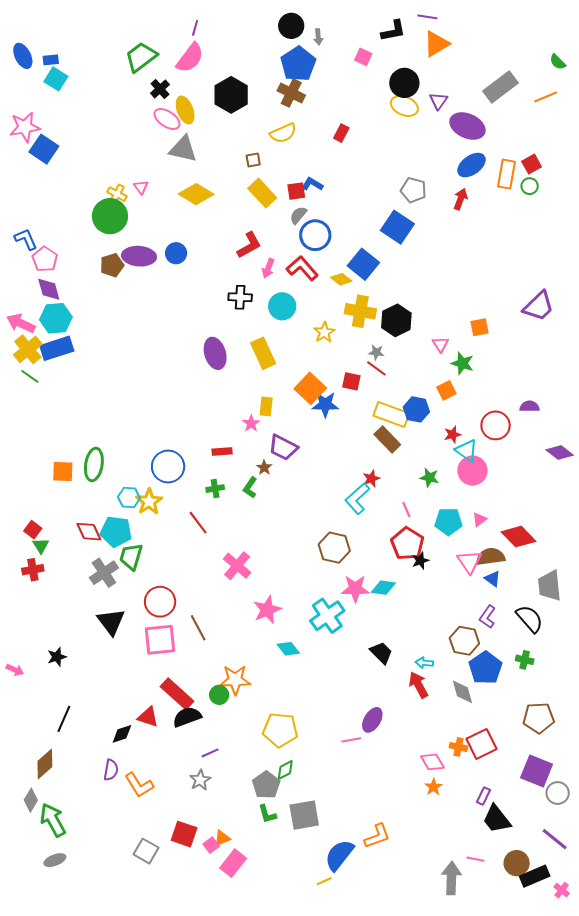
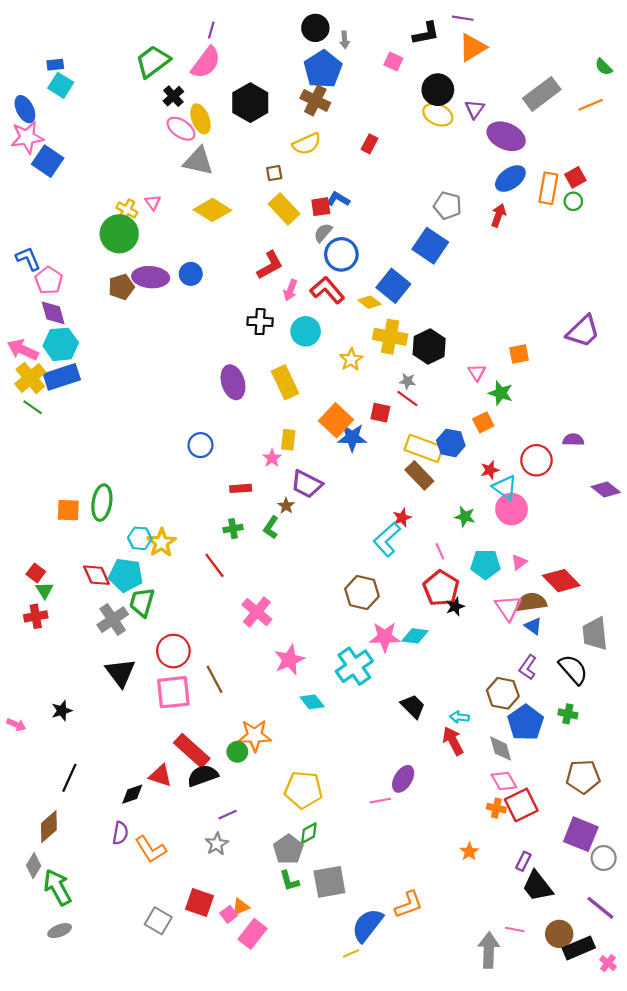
blue ellipse: (23, 56) -> (25, 109), moved
blue circle: (168, 467) -> (200, 445), moved, size x0.7
pink diamond: (432, 762) -> (504, 781), moved

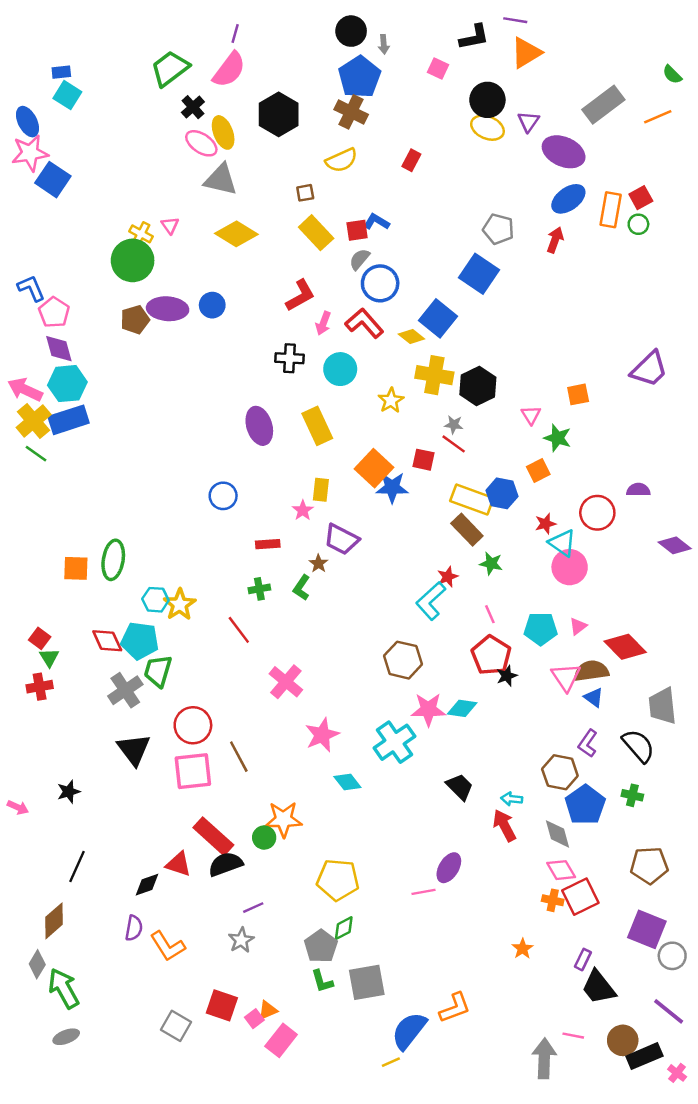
green star: (465, 517) -> (491, 563), moved

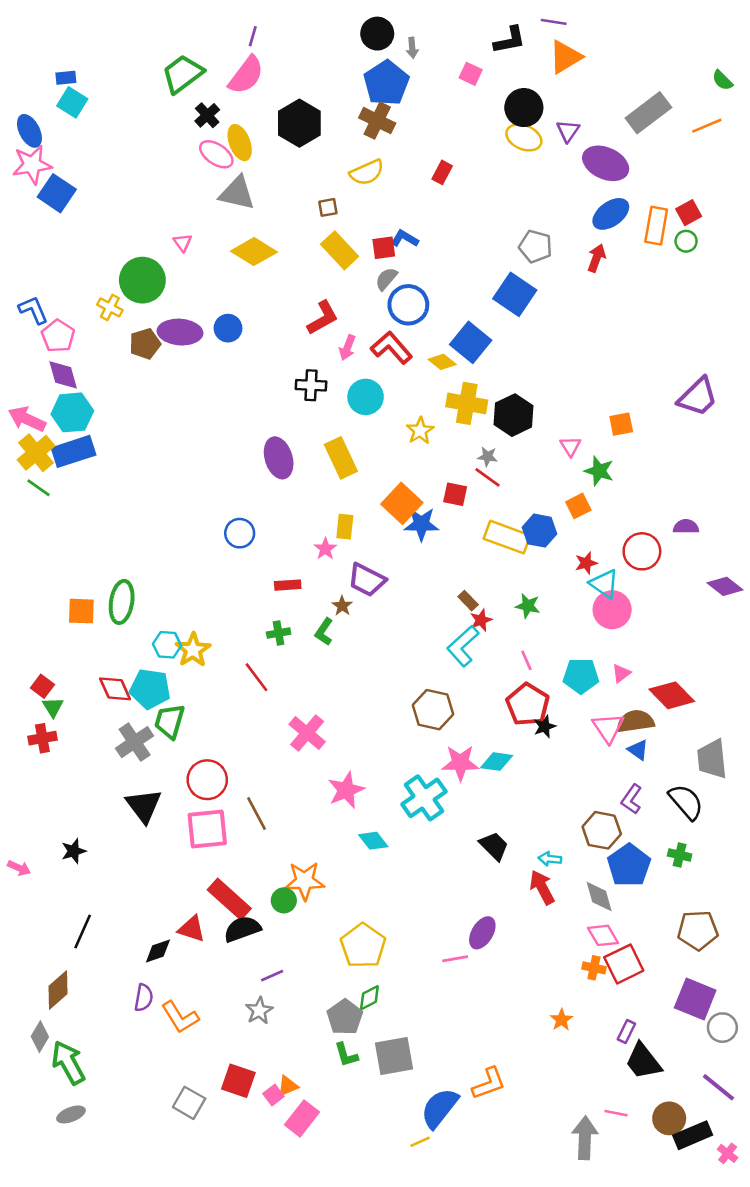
yellow cross: (141, 234) -> (110, 307), moved
brown rectangle: (467, 530) -> (468, 601), moved, size x0.6
yellow pentagon: (338, 880) -> (363, 946), turned 30

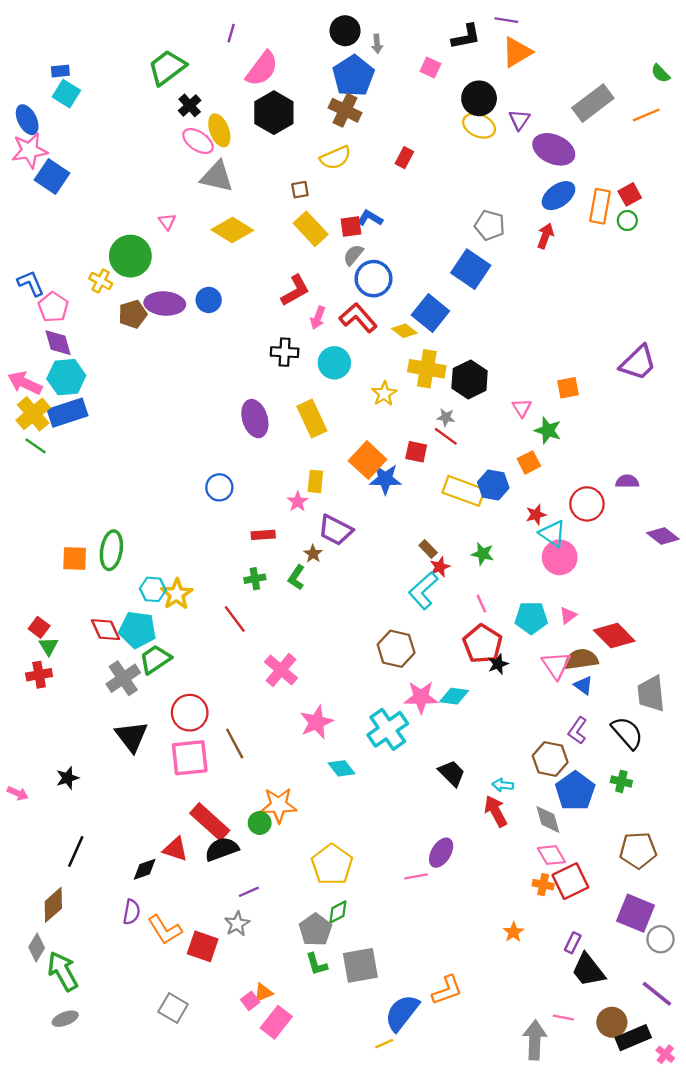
pink semicircle: (246, 75) -> (262, 69), moved
green trapezoid: (170, 721) -> (155, 659), turned 40
red square: (238, 1081) -> (203, 946), moved

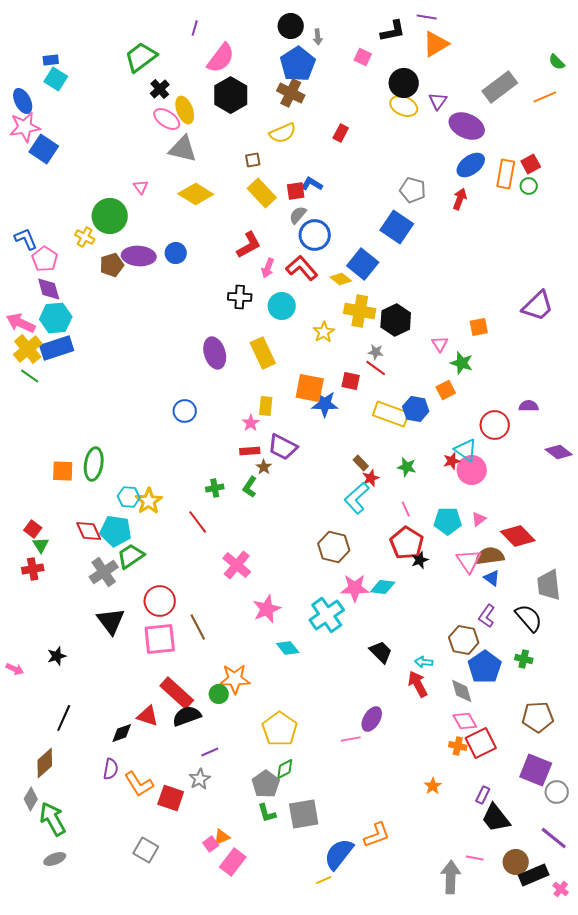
orange square: (368, 460) -> (310, 388), turned -32
red star: (536, 515) -> (452, 461), moved
red rectangle: (263, 535) -> (250, 451), moved

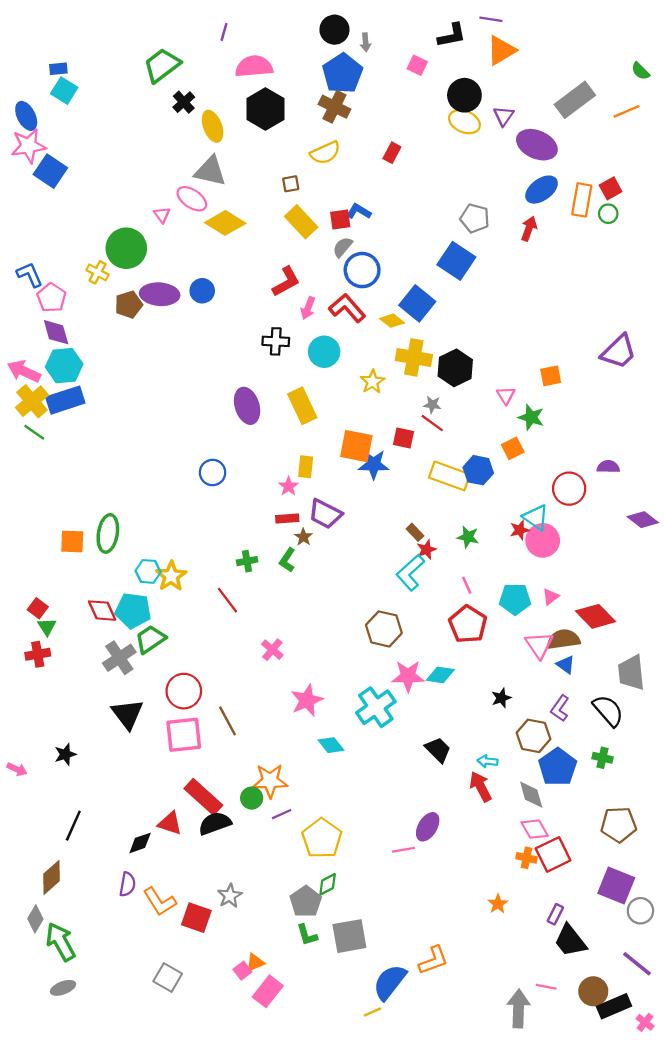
pink semicircle: (221, 58) -> (254, 66), turned -132
pink ellipse: (167, 119) -> (192, 199), moved
black star: (420, 560) -> (501, 698), moved
pink cross: (237, 565) -> (272, 650), size x0.7
purple line: (210, 752) -> (282, 814), moved

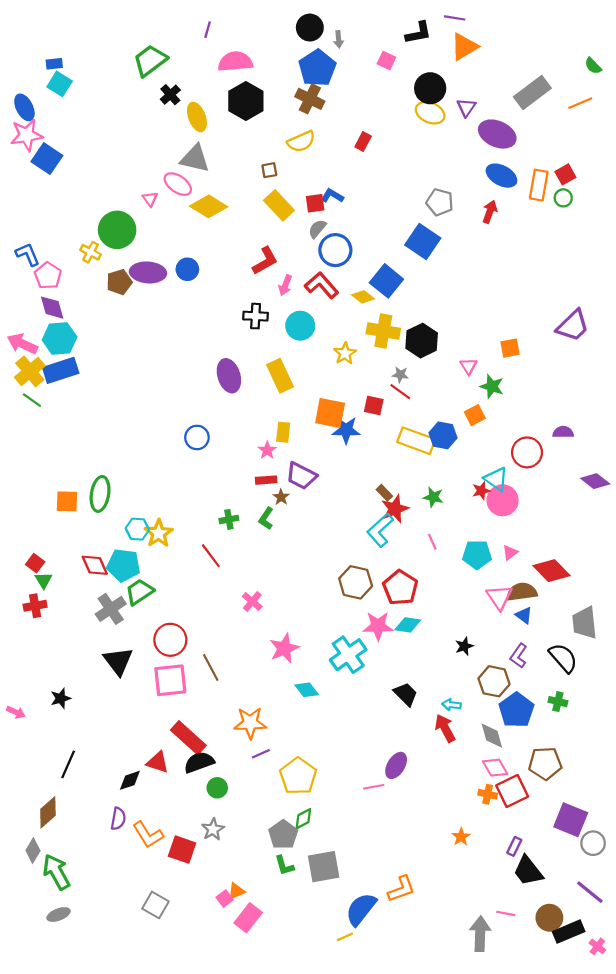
blue ellipse: (542, 190) -> (501, 176), turned 64
red star: (426, 550) -> (395, 509), size x1.5
red pentagon: (468, 624) -> (400, 588), moved
green circle: (252, 798) -> (217, 788), moved
brown pentagon: (619, 825) -> (545, 763), moved

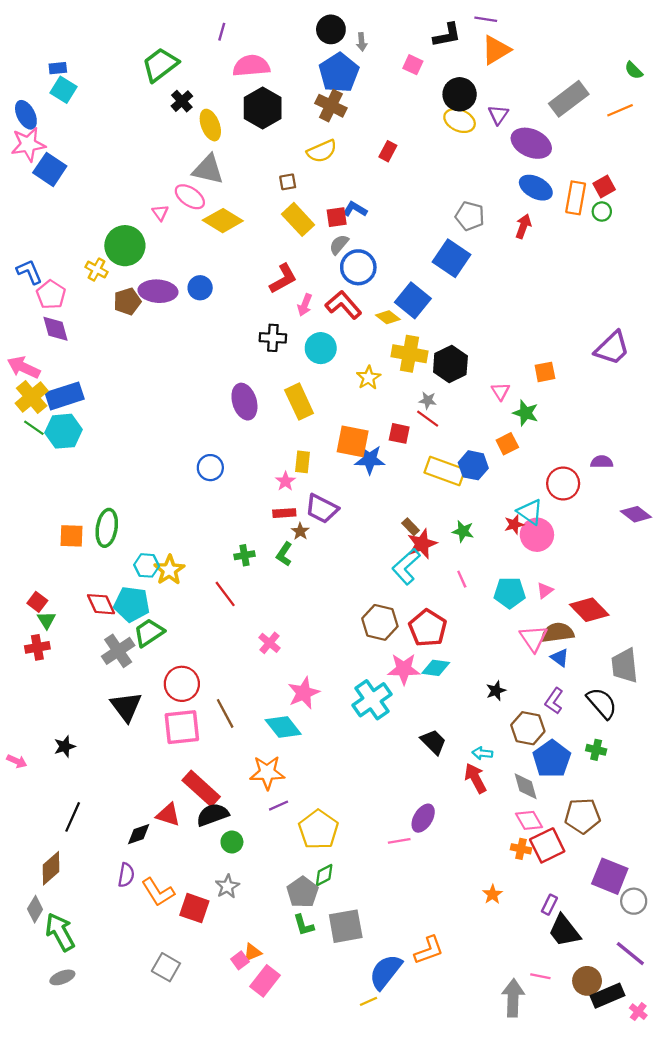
cyan hexagon: (60, 338) -> (63, 431), moved
cyan diamond: (307, 690) -> (283, 727), moved, size x1.4

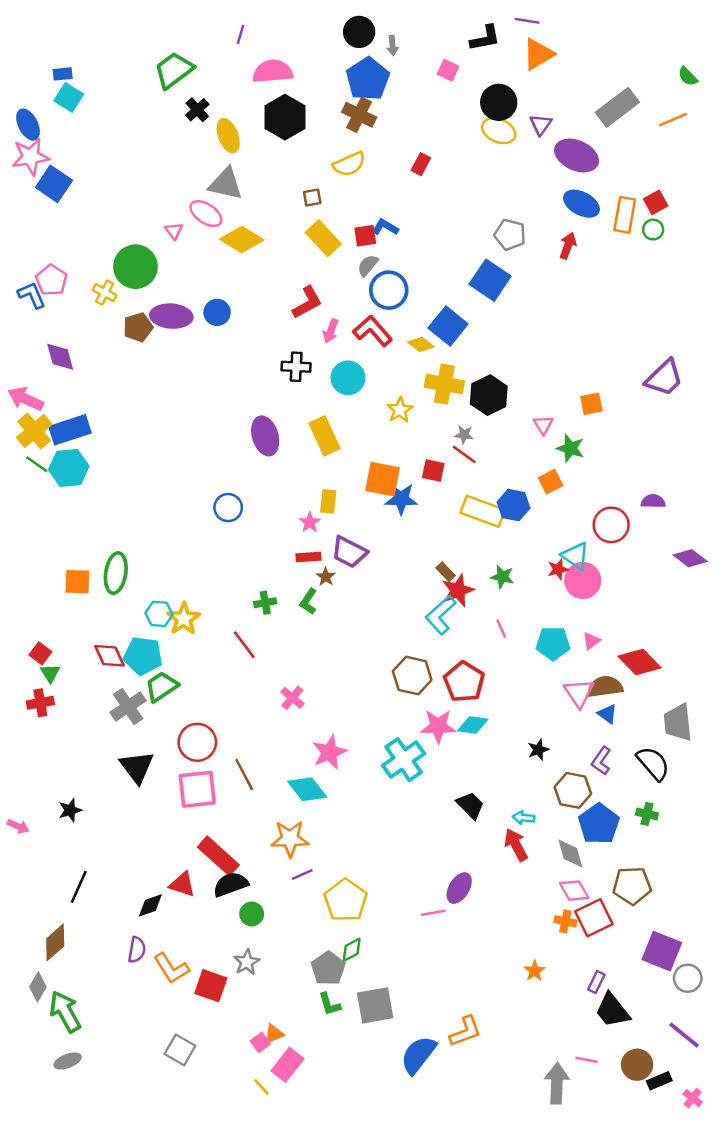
pink pentagon: (51, 295) -> (51, 280), moved
black rectangle: (608, 996) -> (659, 1081), size x0.7
yellow line: (369, 1001) -> (262, 1087), moved, turned 72

